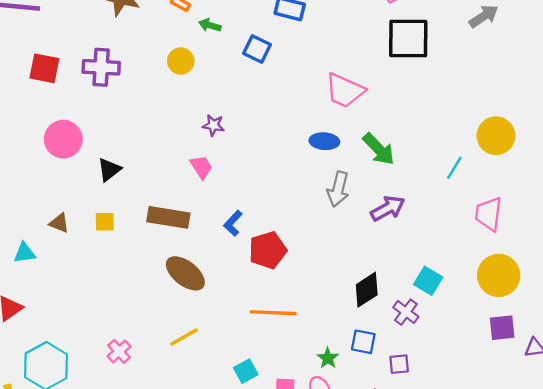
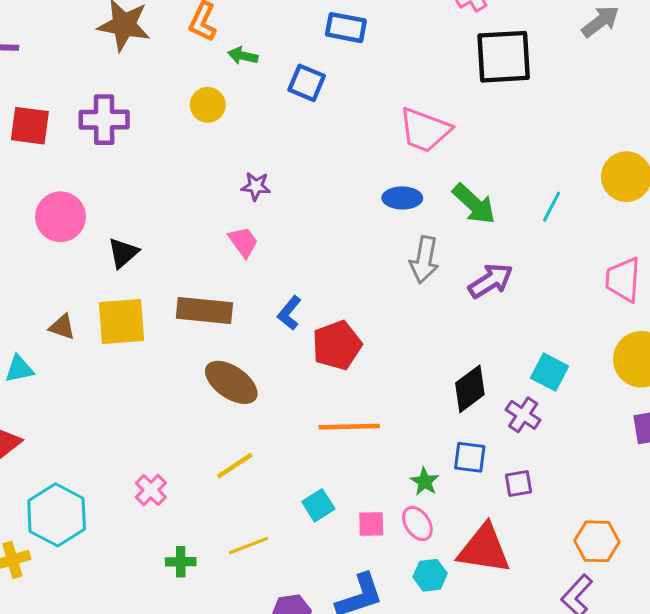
cyan line: (454, 168) -> (552, 207), moved
yellow square: (105, 222) -> (121, 321), size x1.8

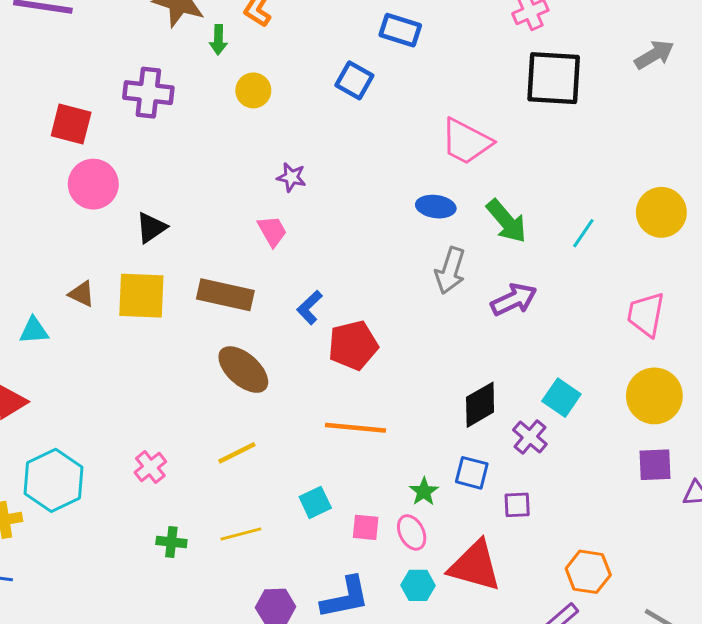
green arrow: (243, 56) -> (218, 40), moved, turned -108
red square: (30, 126) -> (71, 124), moved

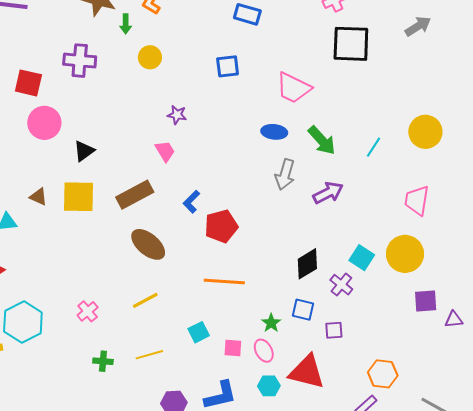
blue square: (354, 80) -> (228, 66), moved, turned -35
brown rectangle: (225, 295) -> (135, 195), turned -39
yellow circle: (654, 396) -> (405, 254), moved

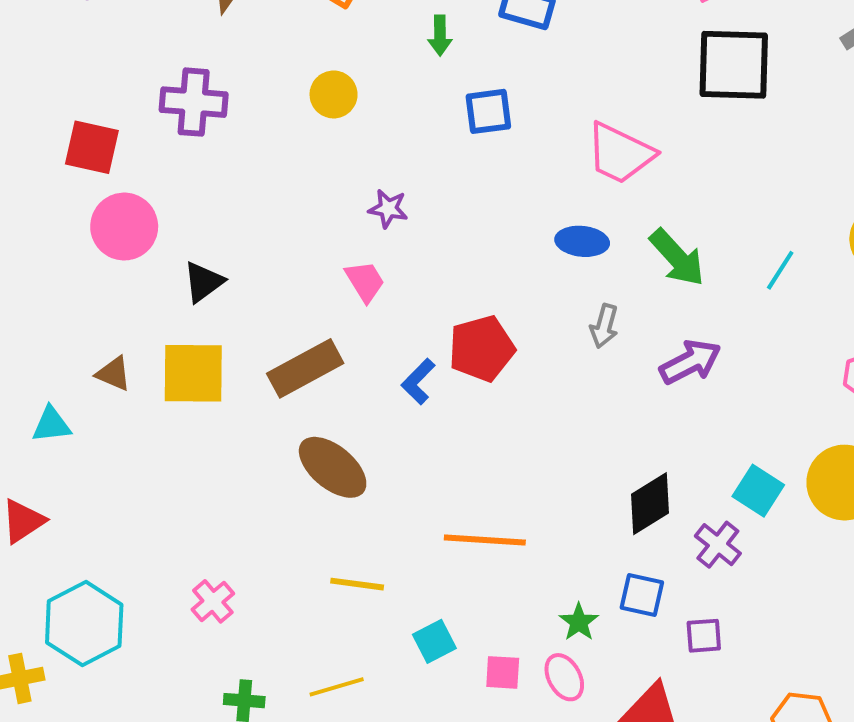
green arrow: (126, 24) -> (440, 35), moved
gray arrow: (285, 175) -> (604, 326), size x0.7
red pentagon: (221, 226) -> (482, 348), moved
yellow line: (145, 300) -> (357, 584), moved, turned 36

